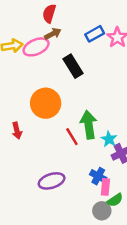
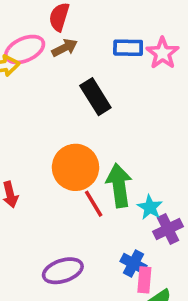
blue rectangle: (95, 34) -> (128, 48), turned 30
pink ellipse: (36, 47) -> (25, 50), moved
orange circle: (46, 103) -> (75, 167), moved

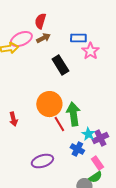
pink star: (163, 53) -> (90, 51), moved
cyan star: (150, 207) -> (88, 134), moved
blue cross: (134, 263) -> (77, 149), moved
pink rectangle: (144, 280) -> (97, 163), moved, turned -40

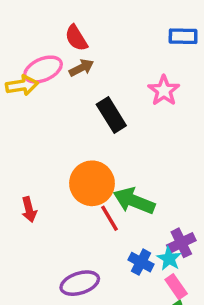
red semicircle: (40, 21) -> (76, 38), turned -49
blue rectangle: (78, 38) -> (183, 36), moved
green arrow: (73, 114) -> (134, 201), turned -60
cyan star: (88, 134) -> (169, 259), moved

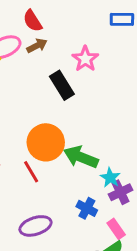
pink star: (164, 91) -> (85, 59), moved
red line: (110, 218) -> (31, 172), moved
cyan star: (169, 259) -> (110, 178), moved

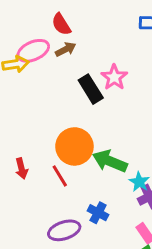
pink star: (85, 59) -> (114, 77), moved
blue cross: (87, 208) -> (98, 213), moved

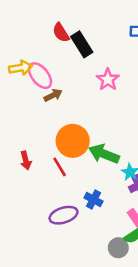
brown arrow: (66, 49) -> (53, 95), moved
pink ellipse: (33, 51) -> (40, 76), moved, turned 76
black rectangle: (91, 89) -> (82, 44), moved

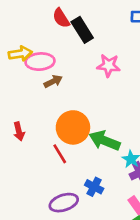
pink ellipse: (40, 76) -> (40, 62), turned -56
pink star: (108, 80) -> (109, 65), turned -30
red arrow: (26, 160) -> (19, 131), moved

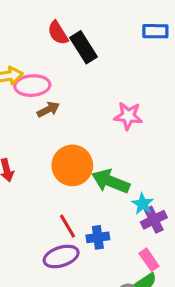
pink star: (109, 65) -> (128, 116), moved
red line: (60, 154) -> (68, 226), moved
blue cross: (94, 187) -> (98, 237), turned -36

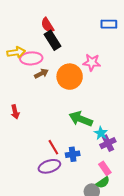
black rectangle: (83, 47) -> (52, 40), moved
pink star: (128, 116) -> (92, 62), moved
orange circle: (72, 165) -> (70, 77), moved

